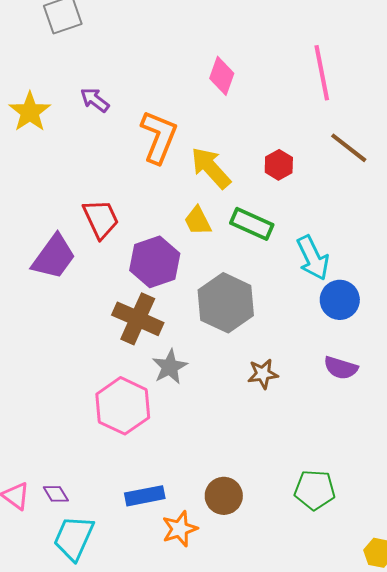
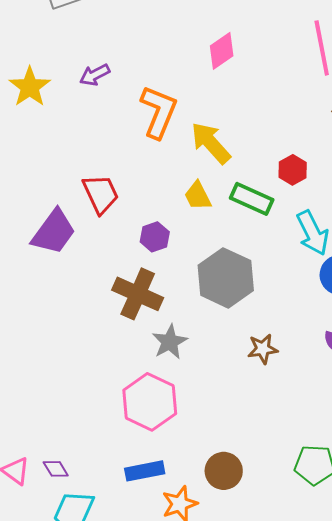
pink diamond: (222, 76) -> (222, 51), turned 36
purple arrow: (95, 100) -> (95, 75), turned -64
red hexagon: (279, 165) -> (293, 170), moved
purple hexagon: (155, 262) -> (155, 237), size x0.6
pink hexagon: (123, 406) -> (150, 402), moved

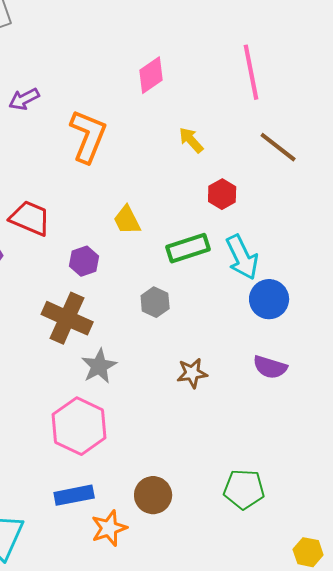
yellow arrow: (211, 143) -> (191, 140), moved, size x0.6
red trapezoid: (101, 194) -> (30, 218), turned -42
green rectangle: (252, 199) -> (188, 248), moved, turned -42
gray hexagon: (226, 278) -> (155, 302), size x0.5

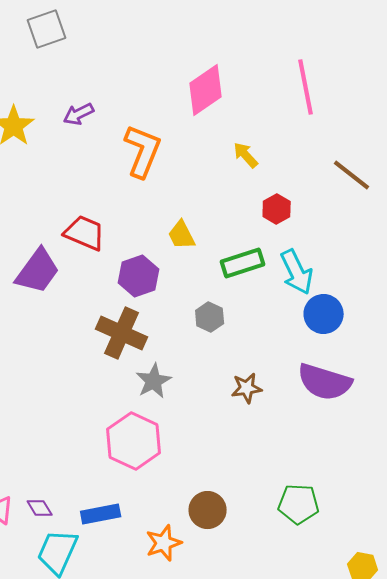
pink diamond: (151, 75) -> (206, 90), size x1.4
brown line: (278, 147) -> (352, 175), moved
purple hexagon: (84, 261) -> (139, 276), size x1.4
purple semicircle: (270, 367) -> (325, 382), size x1.6
blue rectangle: (74, 495) -> (101, 514), moved

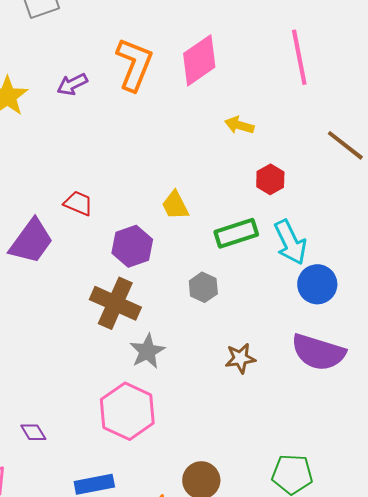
orange L-shape: (143, 151) -> (134, 64), moved
yellow arrow: (246, 155) -> (239, 125), turned -32
red trapezoid: (85, 233) -> (78, 203), size x0.7
purple diamond: (40, 508) -> (33, 432), moved

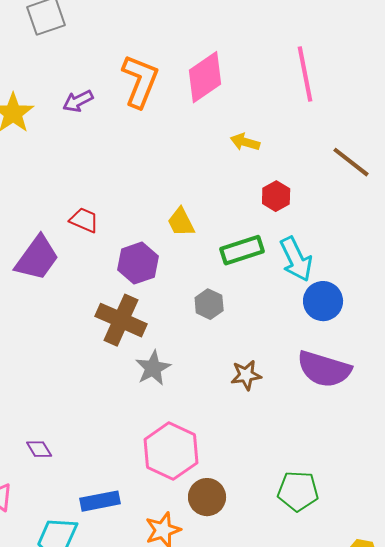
pink hexagon: (127, 411) -> (171, 451), moved

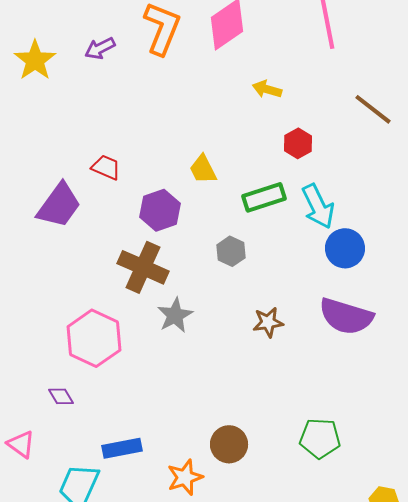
pink hexagon: (171, 451) -> (94, 338), moved

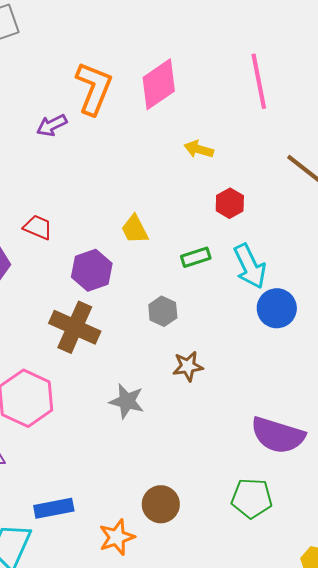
purple arrow: (100, 48) -> (52, 125), moved
green rectangle: (264, 197) -> (196, 257), size x0.7
gray star: (175, 315) -> (127, 401), moved, turned -30
purple semicircle: (346, 316) -> (278, 435), moved
brown star: (268, 322) -> (188, 366), moved

